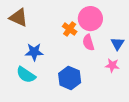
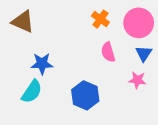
pink circle: (90, 19) -> (139, 23), moved
orange cross: (70, 29) -> (100, 19), moved
cyan semicircle: (26, 75) -> (32, 92), turned -90

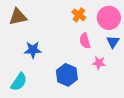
brown triangle: (23, 22) -> (18, 17), turned -36
pink star: (137, 80) -> (99, 63), moved
cyan semicircle: (32, 92) -> (19, 82), moved

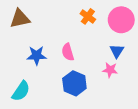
pink semicircle: (85, 41) -> (68, 52), moved
blue triangle: (113, 42) -> (117, 51), moved

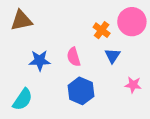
orange cross: (88, 16) -> (102, 30), moved
blue triangle: (117, 51) -> (113, 56), moved
pink star: (110, 70) -> (133, 85), moved

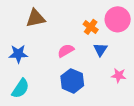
brown triangle: (21, 20) -> (36, 18), moved
pink semicircle: (74, 57) -> (66, 51), turned 77
blue star: (40, 61) -> (18, 54), moved

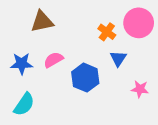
pink semicircle: (66, 51) -> (53, 60), moved
blue hexagon: (72, 81) -> (85, 78), moved

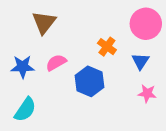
brown triangle: (42, 22) -> (44, 22), turned -40
orange cross: (107, 32) -> (107, 47), moved
blue triangle: (118, 58) -> (140, 61), moved

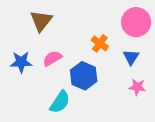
cyan semicircle: (25, 110) -> (60, 102), moved

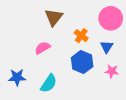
brown triangle: (41, 21) -> (54, 17), moved
blue star: (21, 62) -> (17, 77), moved
blue hexagon: (84, 76) -> (82, 62), moved

